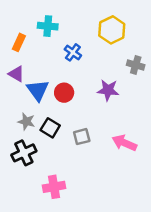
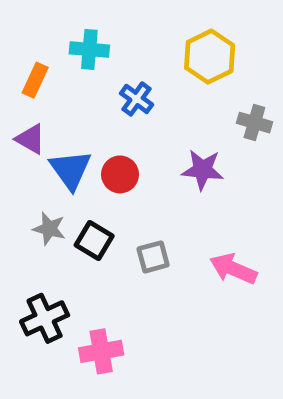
black cross: (24, 153) -> (45, 318), moved

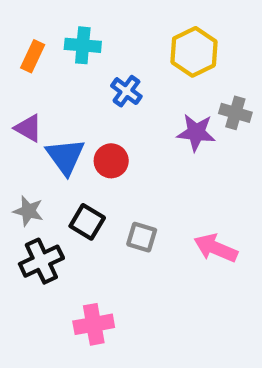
orange rectangle: (35, 80) -> (33, 56), moved
purple star: (203, 170) -> (196, 132), moved
gray star: (49, 229) -> (28, 211), moved
gray square: (153, 257) -> (142, 237), turned 32
black cross: (45, 318) -> (41, 261), moved

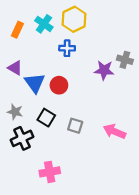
cyan cross: (83, 45) -> (44, 24), turned 30
yellow hexagon: (194, 52) -> (74, 19), moved
blue cross: (126, 91) -> (67, 48), turned -35

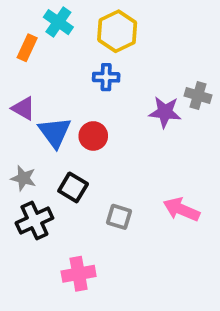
cyan cross: (44, 24) -> (58, 22), moved
gray square: (75, 126) -> (119, 217), moved

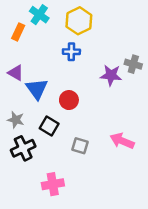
red circle: (93, 136) -> (69, 100), moved

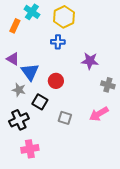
gray cross: (133, 64) -> (108, 85), moved
gray star: (16, 120) -> (19, 90), moved
pink arrow: (122, 141) -> (99, 114), turned -54
pink cross: (53, 184) -> (30, 149), moved

